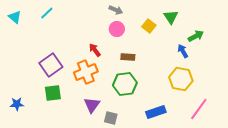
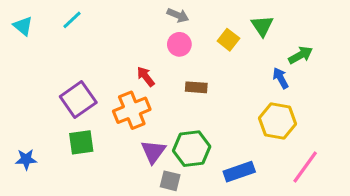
green hexagon: (125, 84) -> (192, 149), moved
purple triangle: (92, 105) -> (153, 152), moved

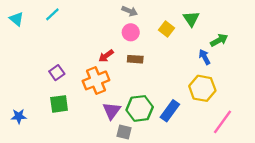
red arrow: (146, 77) -> (106, 56), turned -88
brown rectangle: (196, 87) -> (135, 59), moved
purple square: (78, 100) -> (57, 73), size x0.6
blue rectangle: (239, 172) -> (170, 111), moved, turned -35

